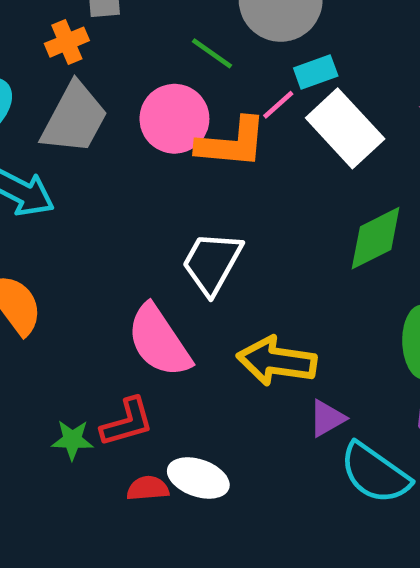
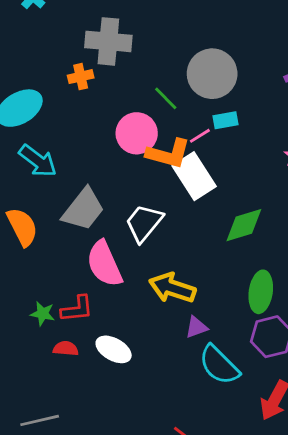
gray trapezoid: (74, 118) -> (83, 209), moved
white rectangle: (345, 128) -> (194, 176), moved
red semicircle: (148, 488) -> (66, 349), moved

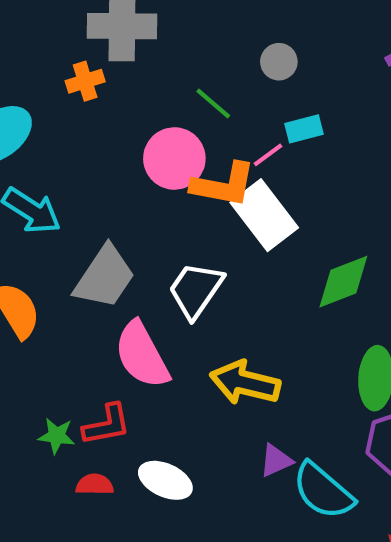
gray circle: (212, 74) -> (279, 62), size x0.5
purple triangle: (196, 327) -> (276, 461), moved

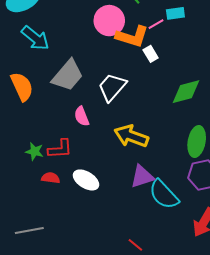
white rectangle: (264, 215) -> (151, 54), size x0.5
pink semicircle: (142, 355) -> (82, 116), size x0.6
purple triangle: (276, 461) -> (142, 177), size x1.4

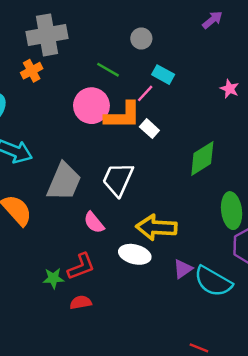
cyan rectangle: (175, 13) -> (163, 75), turned 54
purple triangle: (142, 177) -> (183, 269), size x0.7
white ellipse: (86, 180) -> (135, 254), moved

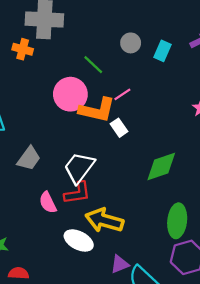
orange cross: (32, 71) -> (23, 49), turned 30
cyan rectangle: (163, 75) -> (162, 51), moved, turned 72
gray trapezoid: (64, 182) -> (29, 158), size x0.7
red L-shape: (81, 267) -> (77, 193), moved

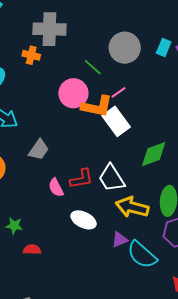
gray circle: (131, 43) -> (125, 48), size x1.8
cyan rectangle: (162, 51) -> (164, 47), moved
white rectangle: (119, 128) -> (116, 121), size x1.8
white trapezoid: (79, 168) -> (112, 178), moved, turned -68
yellow arrow: (104, 220) -> (132, 207), moved

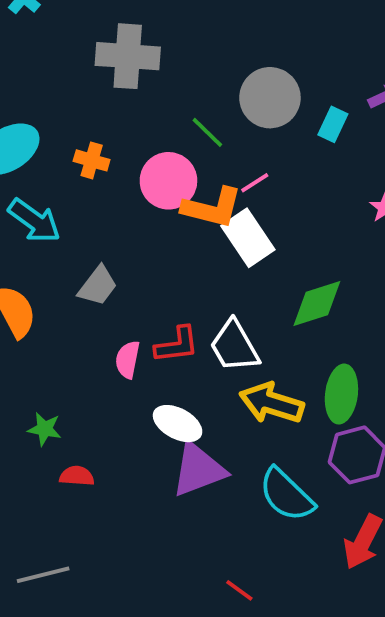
cyan rectangle: (164, 47) -> (333, 124), moved
orange cross: (31, 55) -> (92, 160), moved
pink semicircle: (56, 188) -> (128, 360), turned 36
purple triangle: (120, 240) -> (198, 470), moved, size x1.8

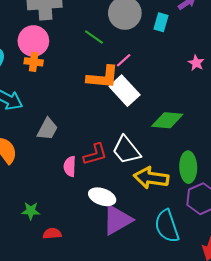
pink circle: (168, 181) -> (33, 41), moved
green diamond: (317, 303) -> (167, 120), turned 32
cyan semicircle: (286, 495) -> (167, 226), turned 36

